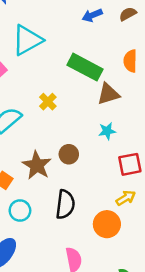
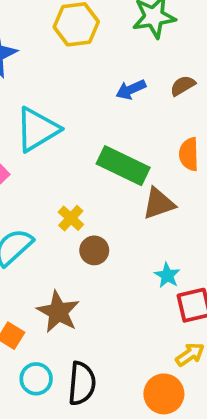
cyan star: (107, 131) -> (167, 275), moved, turned -30
brown circle: (69, 154) -> (94, 250), moved
black semicircle: (65, 204) -> (82, 383), moved

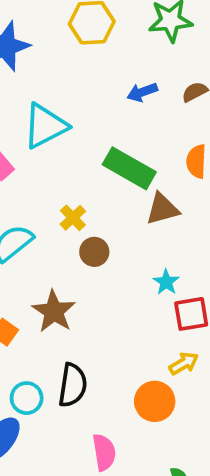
cyan circle: (36, 379) -> (27, 398), moved

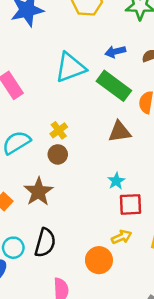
cyan triangle: (45, 126) -> (70, 67), moved
green rectangle: (129, 168) -> (114, 86), moved
brown circle: (94, 252) -> (58, 154), moved

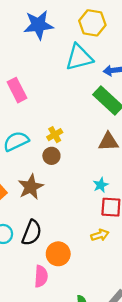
cyan triangle: (70, 67) -> (79, 57), moved
orange circle: (99, 260) -> (58, 254), moved

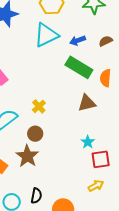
brown circle: (51, 156) -> (35, 134), moved
black semicircle: (32, 233) -> (36, 196), size x0.7

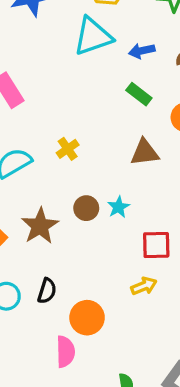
green rectangle: (79, 67) -> (139, 94), size x0.6
brown circle: (35, 134) -> (86, 208), moved
cyan star: (88, 142) -> (119, 207), moved

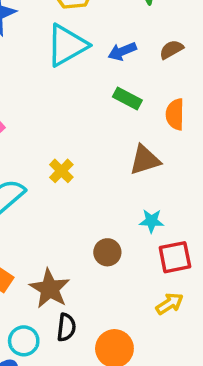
cyan star: (119, 207) -> (152, 221), moved, turned -30
brown circle: (86, 208) -> (107, 252), moved
brown star: (40, 226) -> (50, 289), moved

